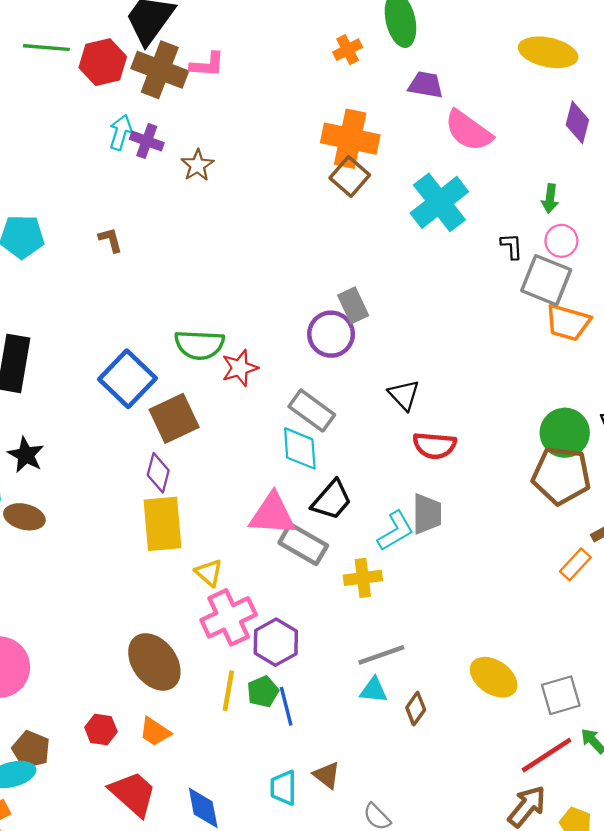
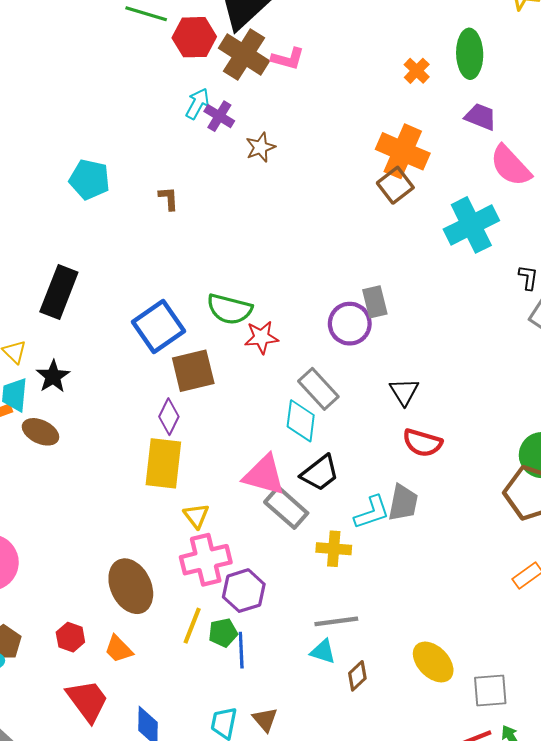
orange cross: (348, 50) -> (417, 71), turned -30

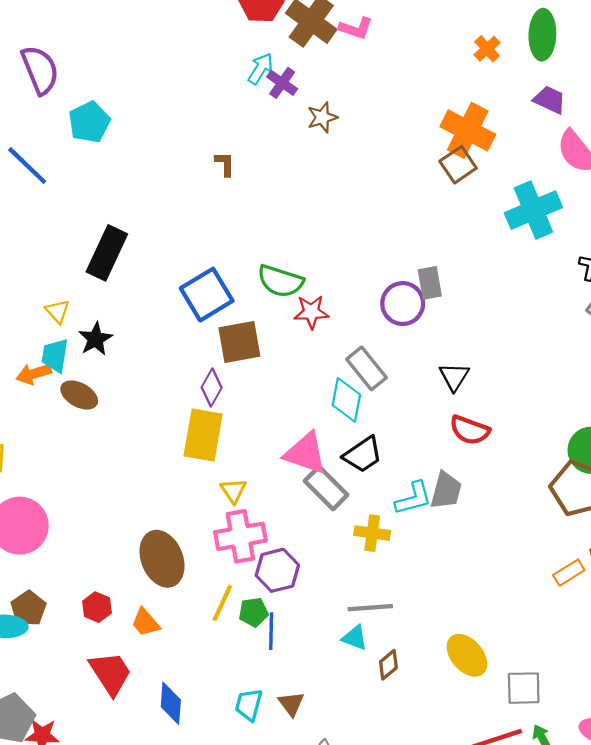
cyan pentagon: (90, 179) -> (89, 122), moved, turned 30

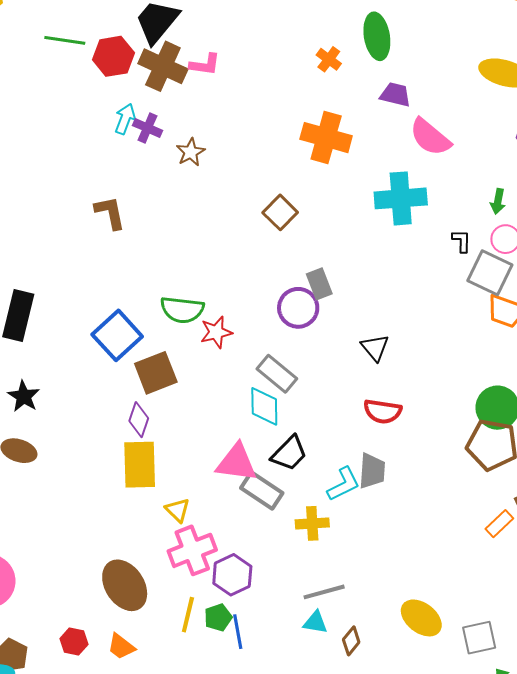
brown L-shape: (225, 164) -> (110, 213), size x1.5
brown square: (458, 165) -> (280, 212), moved
cyan cross: (533, 210) -> (401, 198), turned 30
black triangle: (454, 377) -> (375, 348), moved

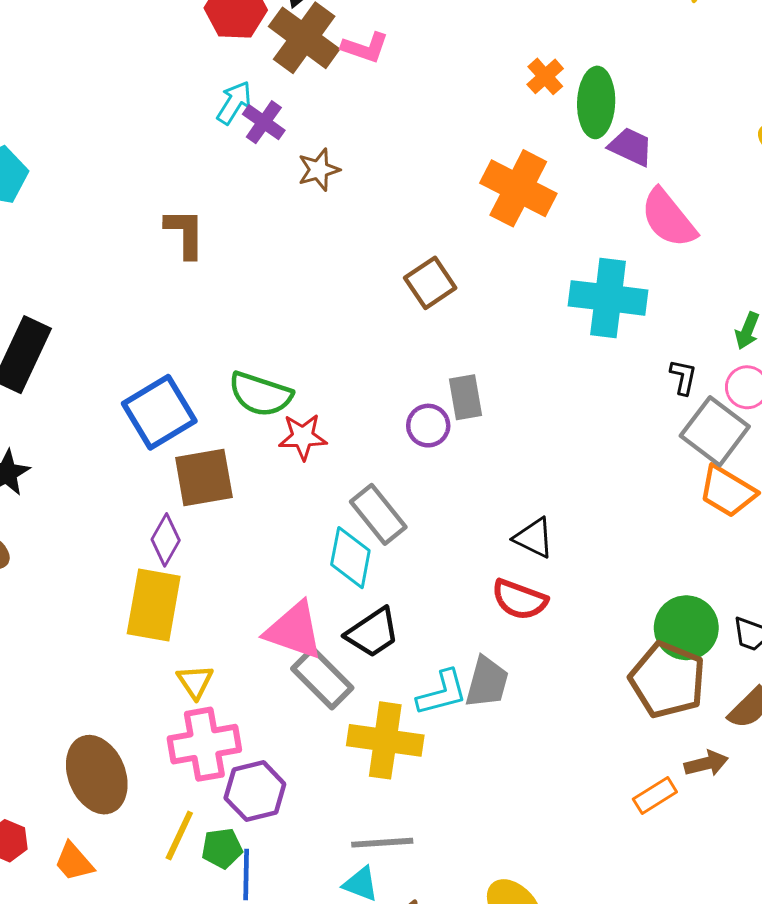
green ellipse: (377, 36) -> (596, 102), moved
purple circle: (298, 308) -> (428, 426), size x0.7
black triangle: (375, 348) -> (534, 538), moved, turned -36
yellow cross: (312, 523) -> (385, 740), size x1.5

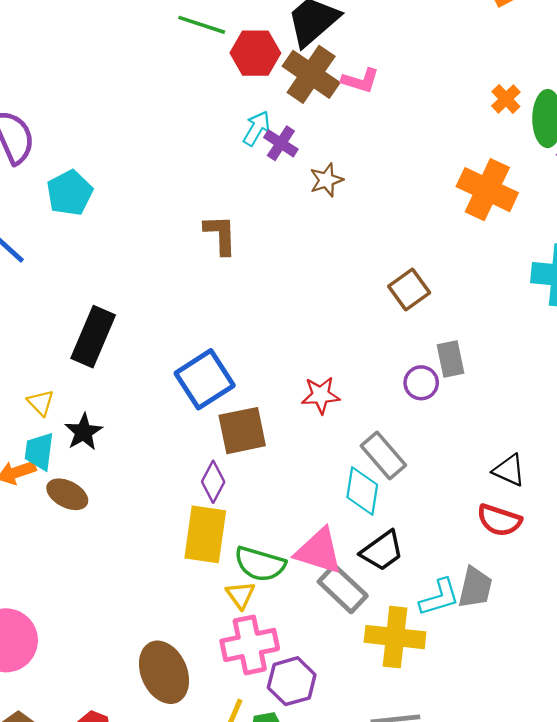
brown square: (430, 283) -> (409, 289), moved
green semicircle: (260, 394) -> (260, 564), moved

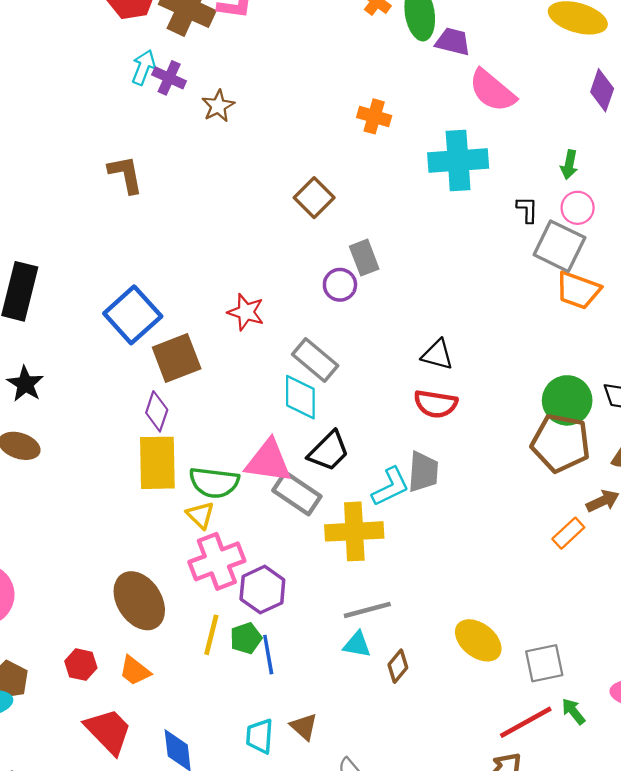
orange cross: (487, 190) -> (374, 116), moved, size x0.6
red star: (321, 395) -> (246, 312), turned 30

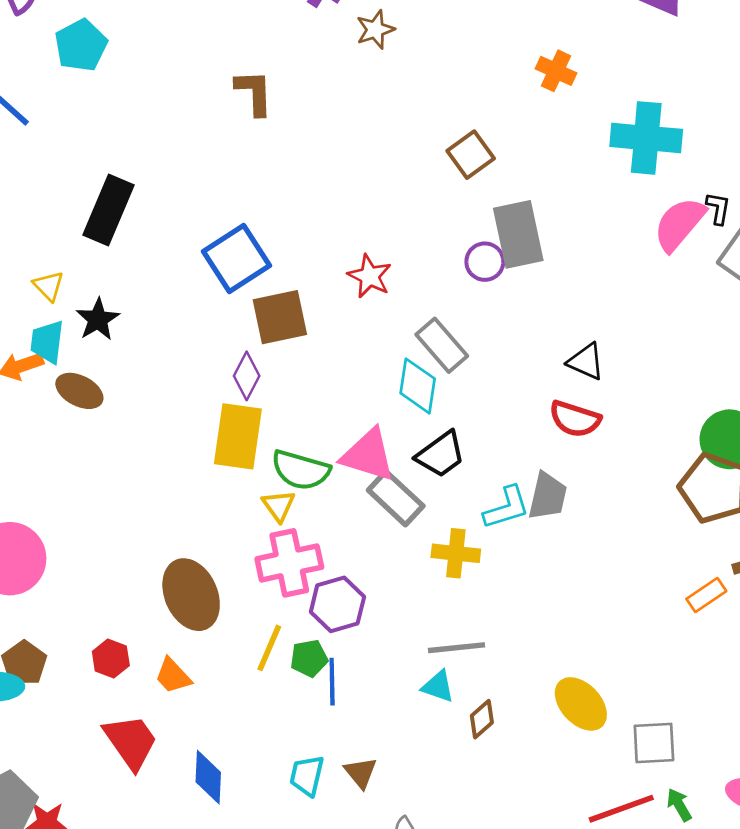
pink semicircle: (492, 91) -> (679, 224), moved, turned 81
gray rectangle: (364, 258) -> (518, 234), size x1.6
yellow cross: (354, 531) -> (456, 553), size x0.7

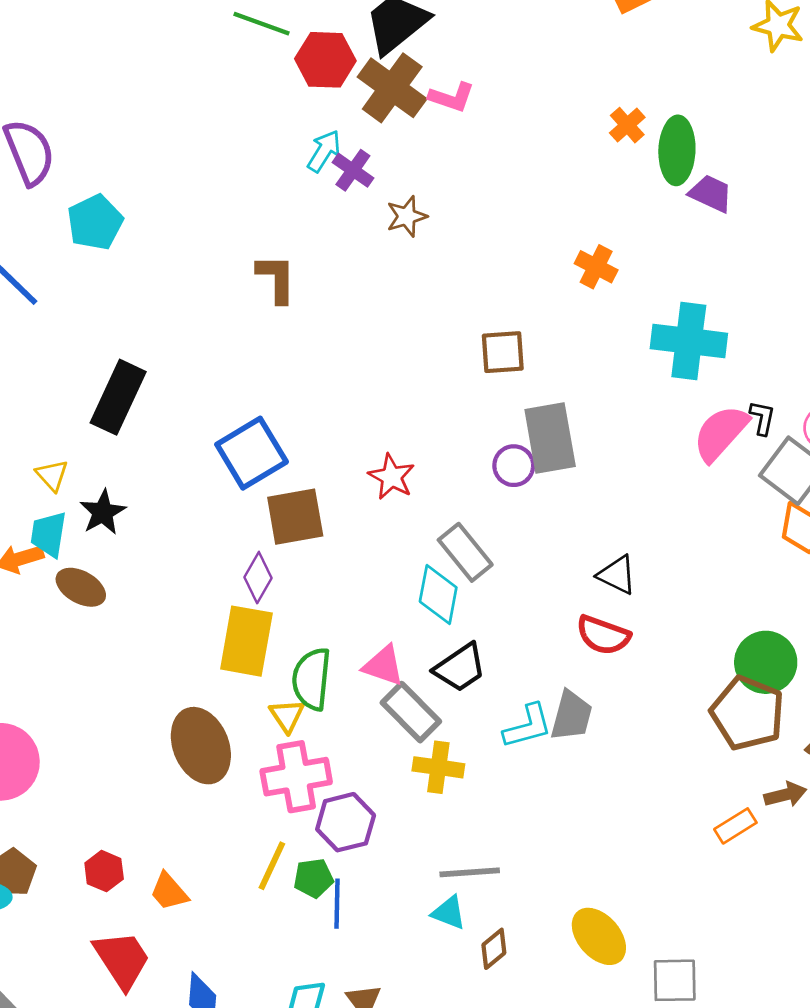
brown square: (471, 155) -> (503, 352), turned 30
pink triangle: (368, 455) -> (383, 666), size x0.7
green semicircle: (301, 470) -> (312, 679), turned 78
yellow cross: (456, 553) -> (438, 767), moved
brown ellipse: (191, 595) -> (201, 746), moved

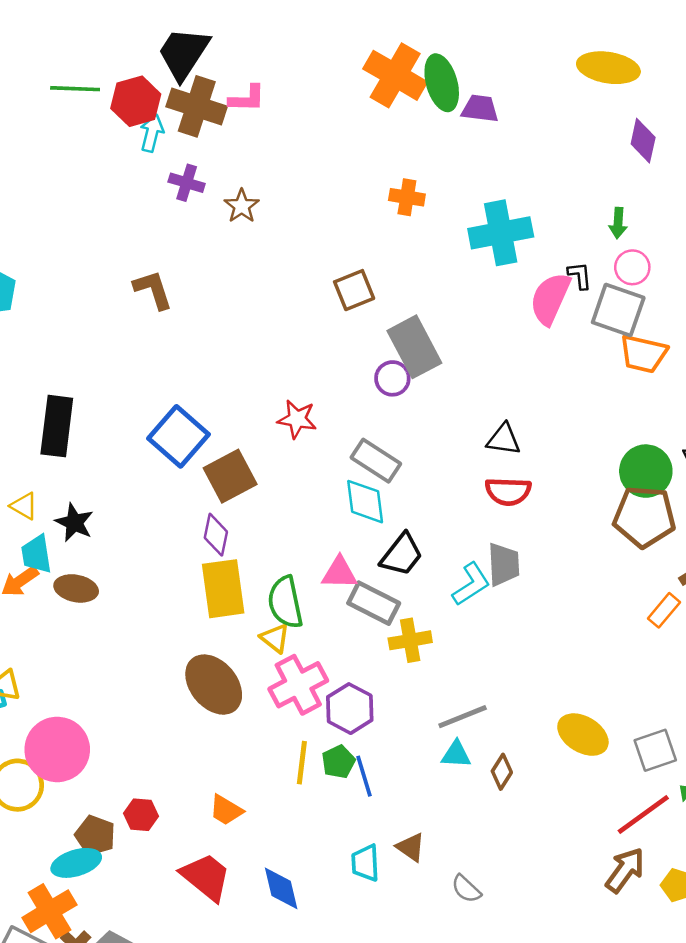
orange cross: (627, 125) -> (395, 75), size x2.0
cyan arrow: (324, 151) -> (152, 133), moved
red hexagon: (104, 871) -> (141, 815), moved

